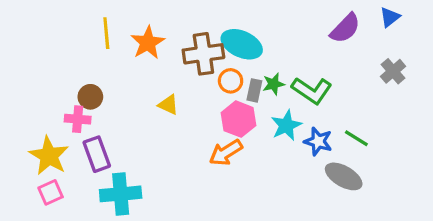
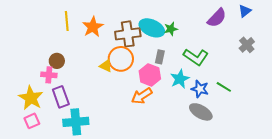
orange circle: (231, 81) -> (121, 59), moved, size x1.6
green star: (274, 84) -> (171, 29), moved
gray ellipse: (344, 176) -> (201, 112), moved

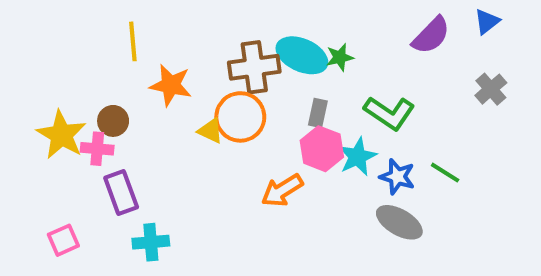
orange star: (93, 27) -> (171, 85), moved, turned -30
pink hexagon: (150, 75) -> (322, 149), moved
yellow star: (31, 98) -> (61, 135), moved
cyan cross: (76, 122) -> (151, 242), size x0.7

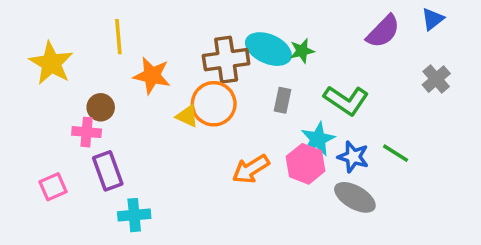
yellow star: (61, 135) -> (51, 63), moved
pink hexagon: (322, 149) -> (306, 164), moved
pink square: (63, 240) -> (53, 187), moved

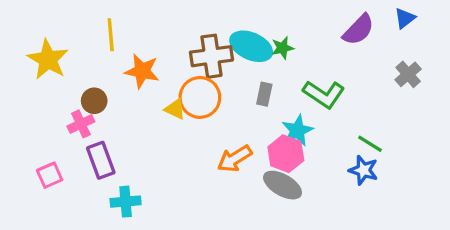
pink cross: (87, 132) -> (81, 124), turned -30
blue star: (353, 157) -> (363, 170), moved
gray ellipse: (355, 197) -> (283, 185), moved

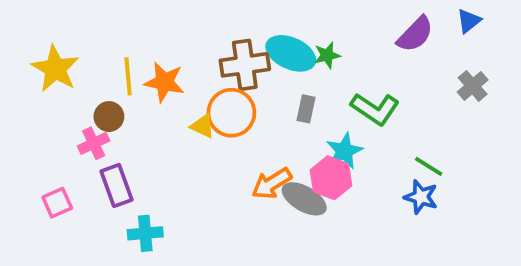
yellow line: (111, 35) -> (128, 76), moved
gray ellipse: (283, 185) -> (304, 199), moved

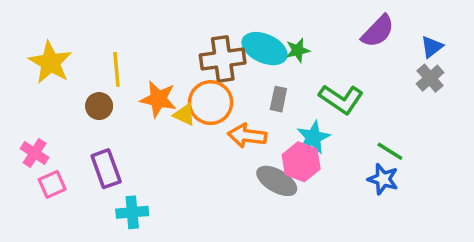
blue triangle: (469, 21) -> (432, 47), moved
orange star: (164, 82) -> (158, 99), moved
pink cross: (94, 143) -> (35, 153), moved, turned -32
orange arrow: (272, 184) -> (247, 136), moved, turned 39

